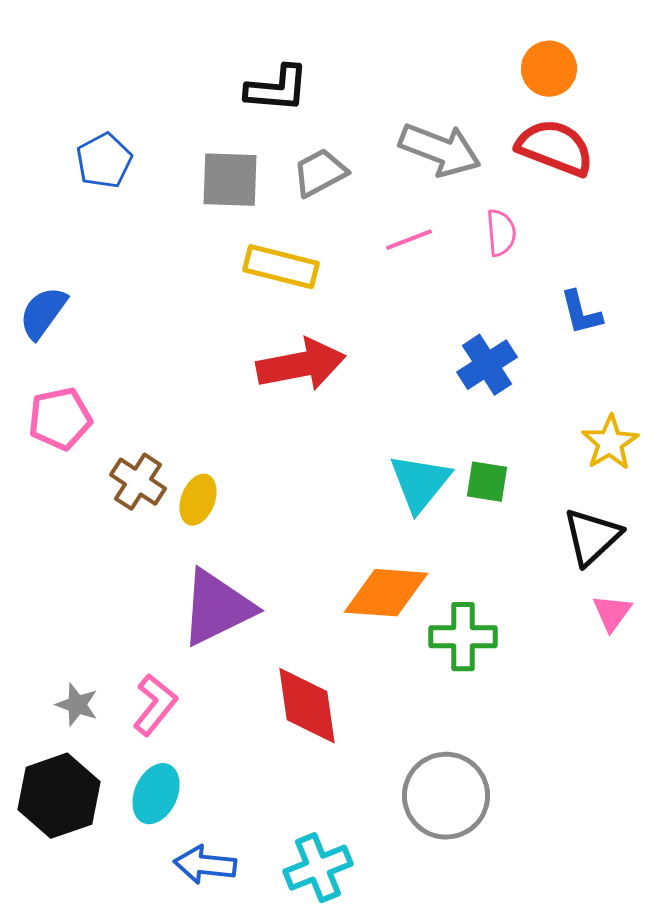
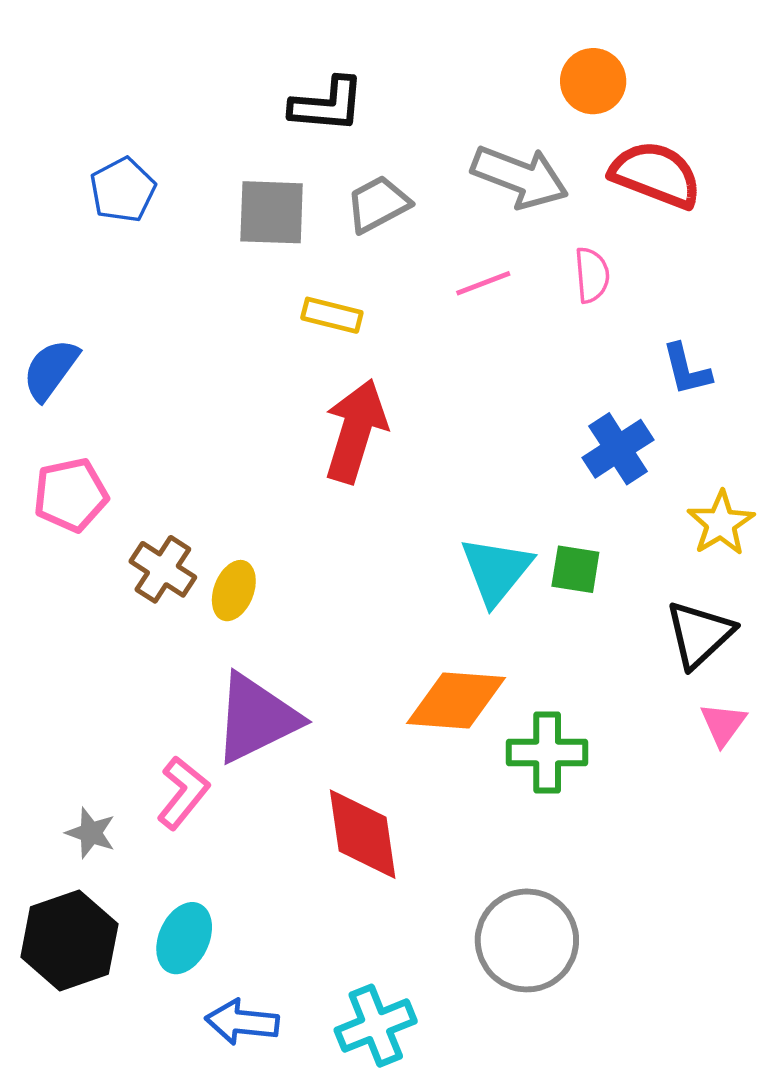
orange circle: (549, 69) -> (593, 81), moved
yellow rectangle: (281, 267) -> (332, 315), size x0.7
red arrow: (301, 365) -> (356, 431), turned -62
blue cross: (487, 365) -> (618, 449), moved
pink L-shape: (155, 705) -> (183, 793), moved

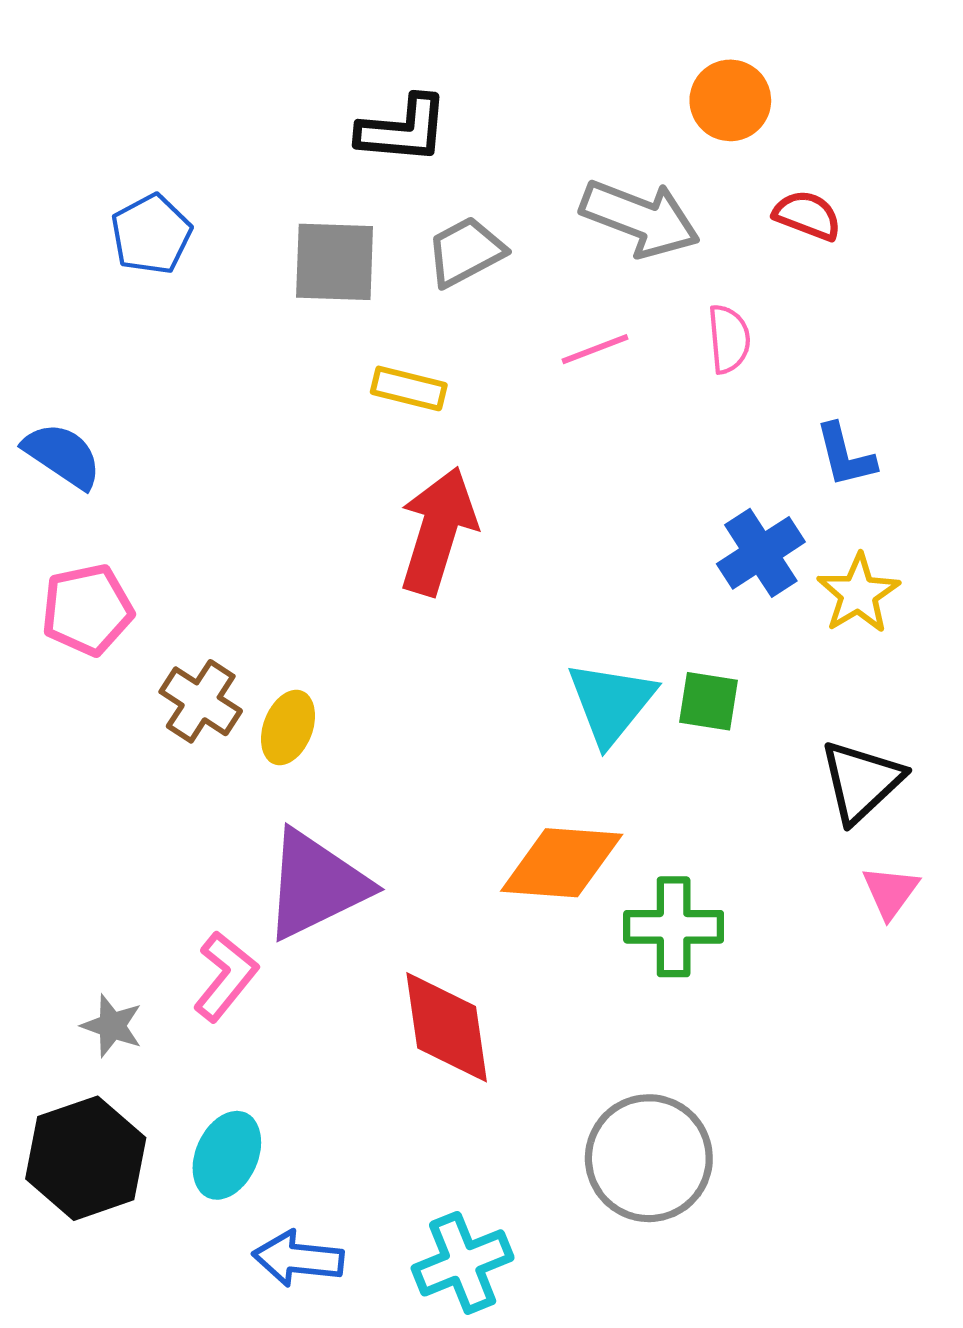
red semicircle: (656, 175) -> (807, 215), size x0.6
blue semicircle: (51, 370) -> (62, 455), turned 88
yellow star: (721, 523) -> (858, 594), moved

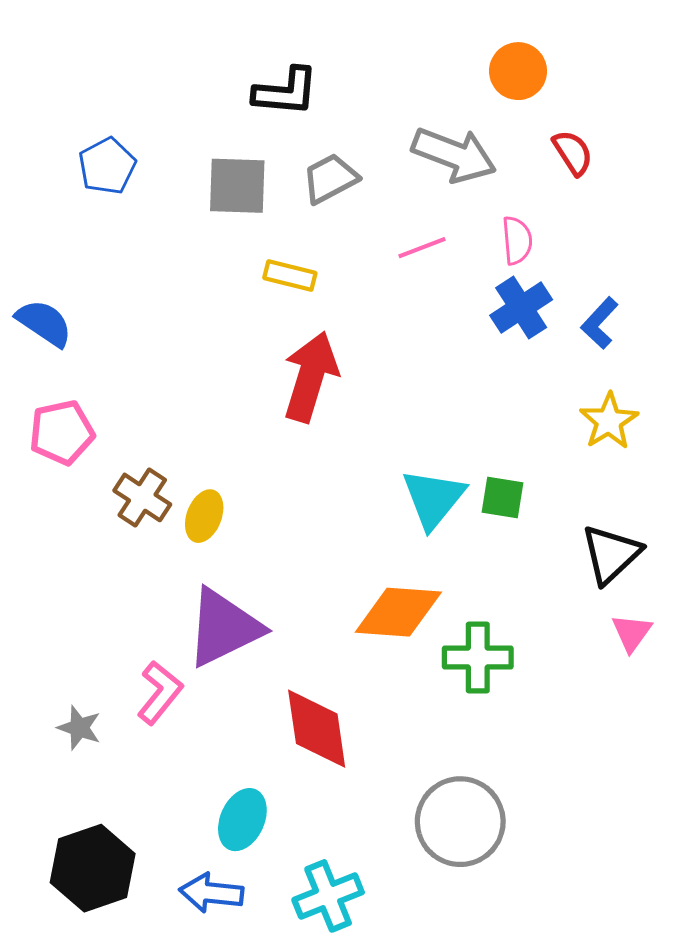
red semicircle: (807, 215) -> (573, 153), turned 36
blue L-shape: (845, 455) -> (600, 323), turned 57
blue cross: (761, 553) -> (521, 308), moved
cyan ellipse: (227, 1155) -> (242, 820), moved
black hexagon: (86, 1158) -> (93, 868), moved

